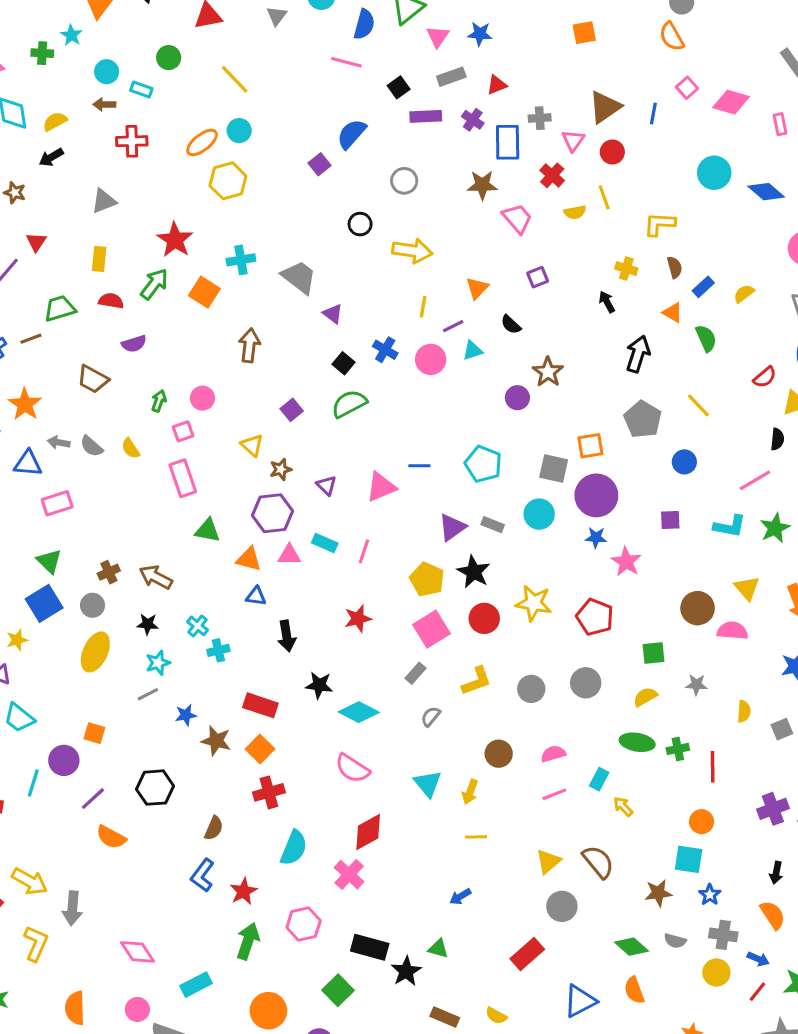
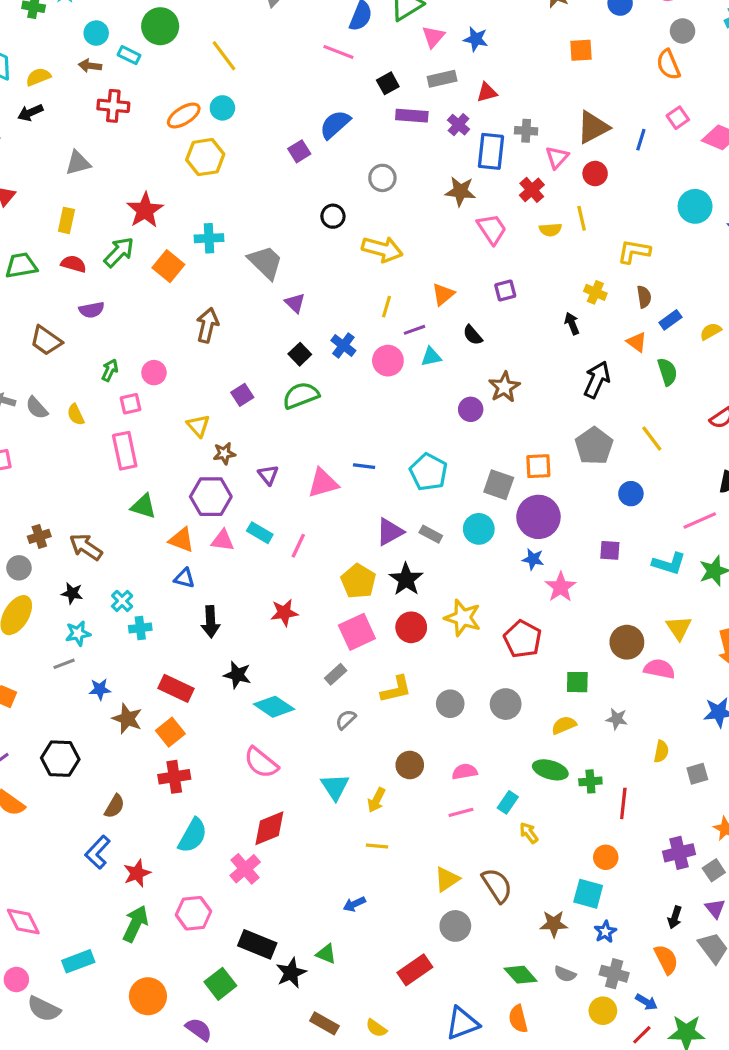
green circle: (169, 58) -> (160, 26), size x1.5

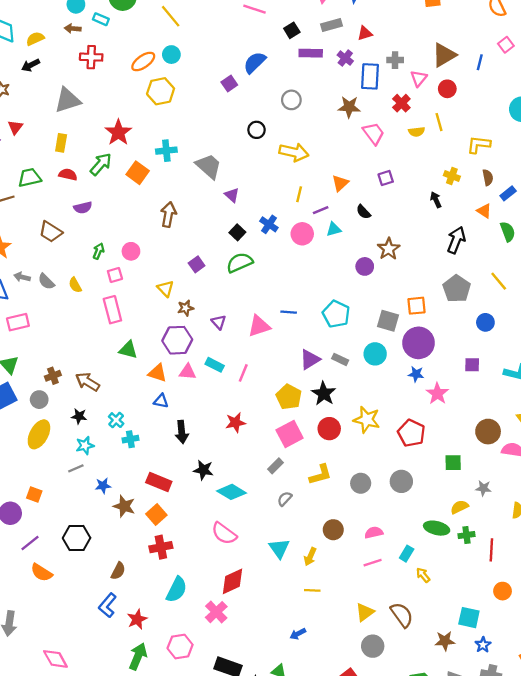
gray triangle: (78, 163) -> (67, 100), size x1.4
yellow semicircle: (564, 725) -> (459, 507), moved
orange circle: (606, 857) -> (503, 591), moved

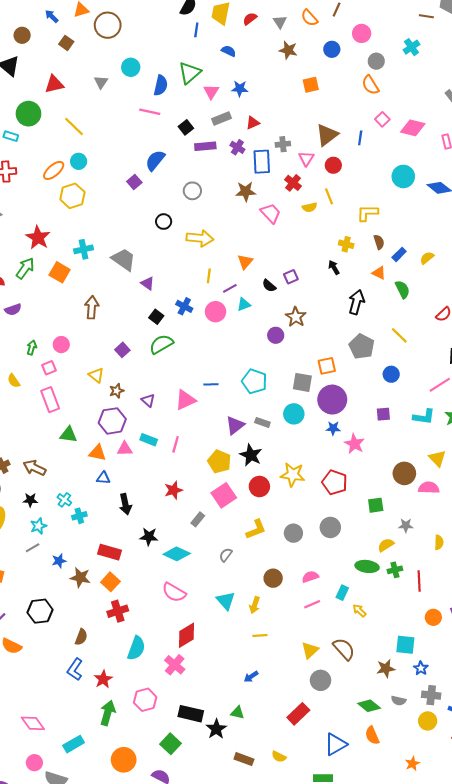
purple square: (386, 178) -> (291, 277), moved
gray rectangle: (276, 466) -> (198, 519), moved

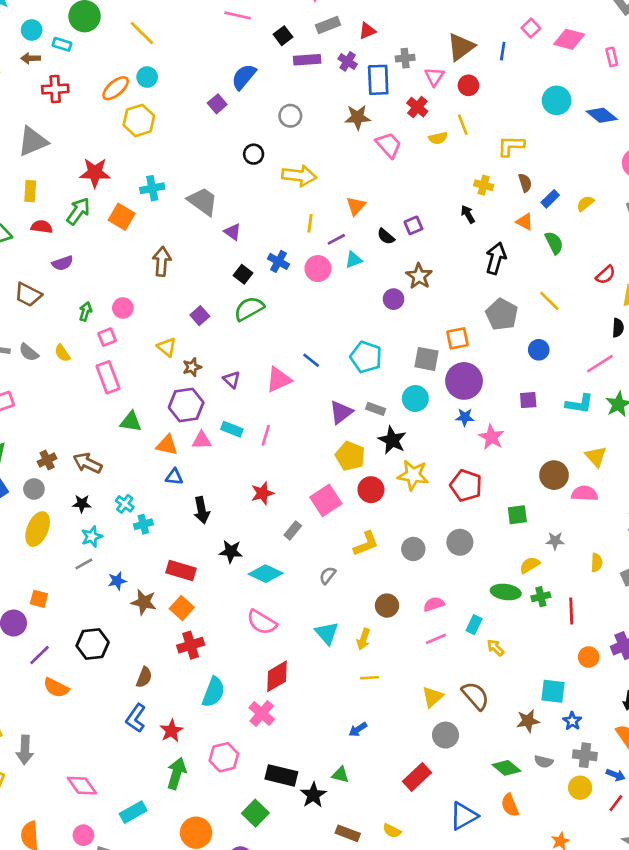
red star: (38, 238) -> (95, 173), turned -30
blue line: (211, 384) -> (311, 360), turned 40
black star: (251, 455) -> (392, 440), moved
yellow pentagon: (219, 462) -> (350, 456), moved

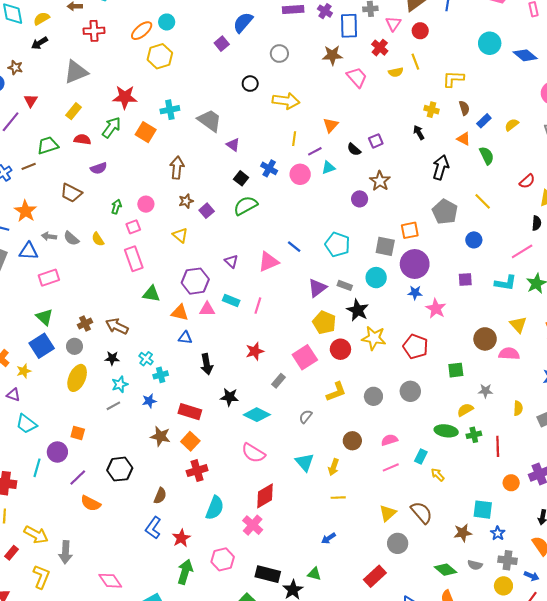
yellow rectangle: (30, 191) -> (74, 111), turned 35
brown star: (192, 367) -> (186, 201), moved
blue star: (117, 581) -> (149, 401), moved

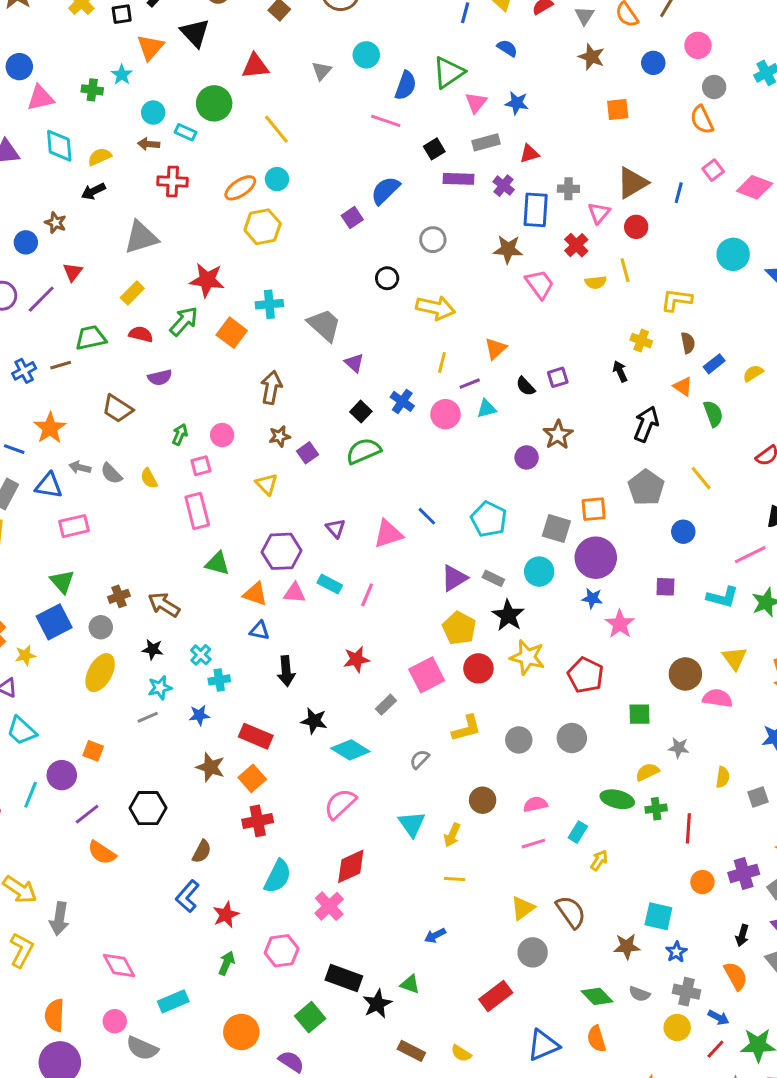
pink semicircle: (253, 453) -> (340, 804), turned 100
yellow arrow: (438, 475) -> (599, 860), turned 72
green arrow: (185, 572) -> (227, 963), size x0.7

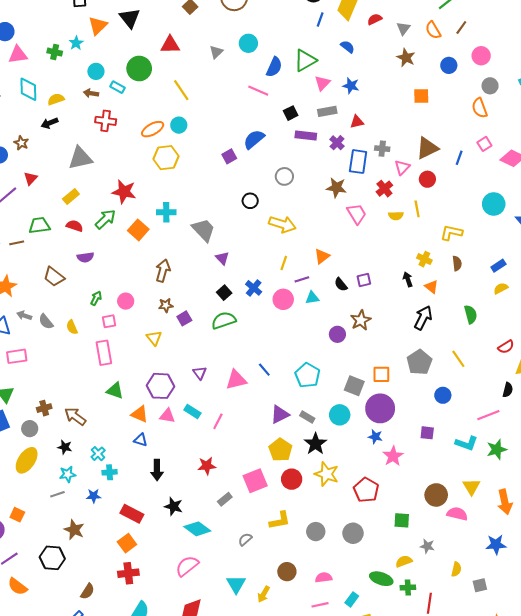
blue rectangle: (714, 364) -> (498, 266), moved
orange triangle: (683, 386) -> (431, 287), moved
brown star: (210, 767) -> (74, 530), moved

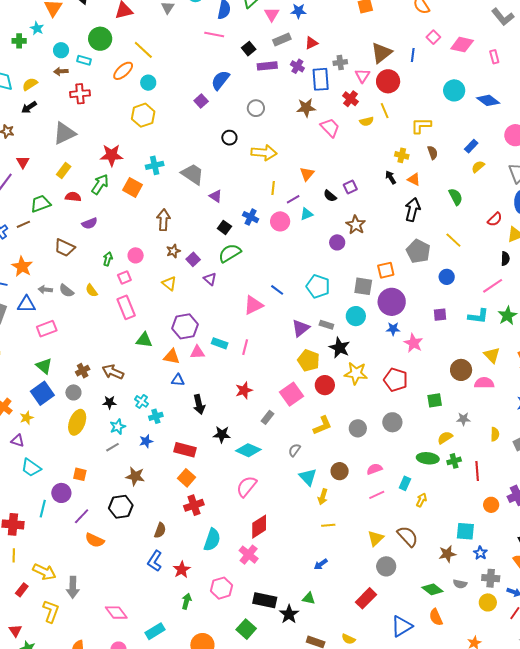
orange ellipse: (153, 129) -> (123, 71), moved
red circle: (427, 179) -> (388, 81), size x1.5
purple triangle: (200, 373) -> (210, 279), moved
cyan triangle: (236, 584) -> (308, 477), moved

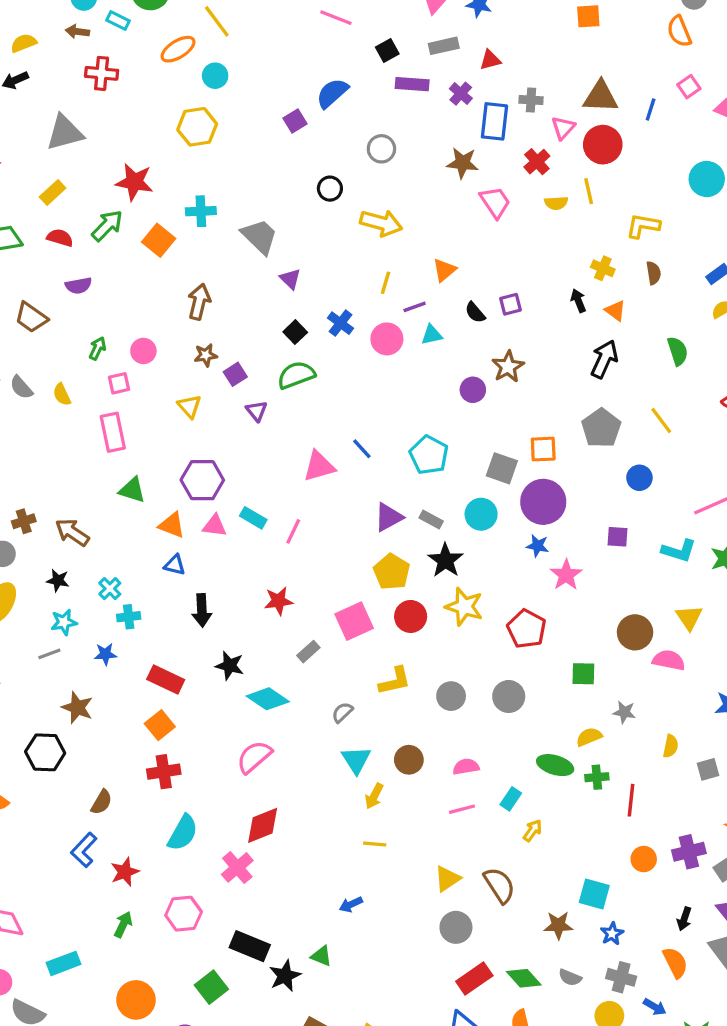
brown triangle: (382, 53) -> (601, 97), turned 30
red rectangle: (366, 598) -> (474, 979), moved

